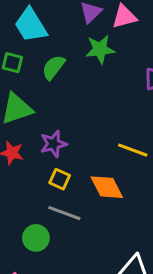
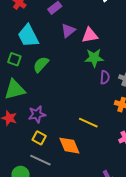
green star: (100, 49) -> (94, 58), moved

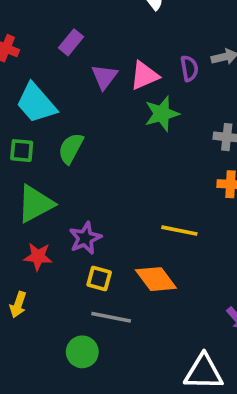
purple semicircle: (105, 77) -> (189, 68), moved

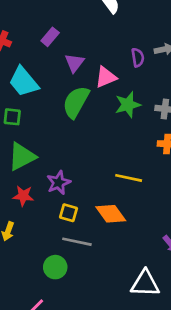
pink triangle: (144, 76) -> (106, 77), moved
green star: (162, 114) -> (128, 105), moved
green semicircle: (71, 148) -> (76, 102), moved, size x1.4

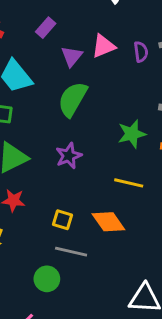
pink triangle: (106, 77) -> (103, 46), moved
green star: (128, 105) -> (132, 134), moved
purple star: (59, 183) -> (69, 156), moved

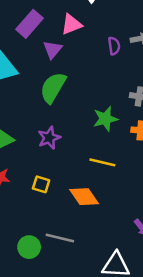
purple rectangle: (46, 28) -> (29, 24), size x1.5
pink triangle: (103, 46) -> (72, 24), moved
yellow square: (62, 220) -> (41, 184), moved
gray line: (71, 252) -> (60, 238), moved

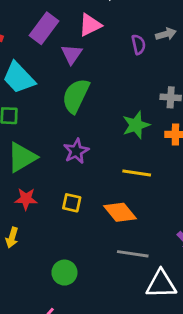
gray line: (60, 238) -> (133, 254), moved

